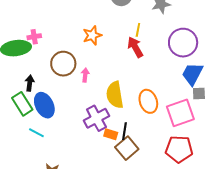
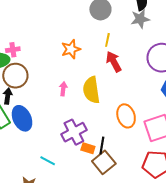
yellow line: (138, 30) -> (107, 40), moved
brown circle: (63, 64) -> (15, 76), moved
yellow semicircle: (115, 95) -> (91, 90), moved
cyan line: (36, 133) -> (48, 161), moved

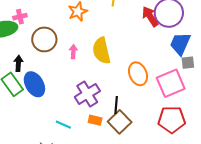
red arrow: (114, 62) -> (150, 17), moved
brown circle: (15, 76) -> (44, 39), moved
orange rectangle: (88, 148) -> (95, 120), moved

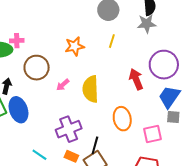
red arrow: (150, 17) -> (136, 79), moved
pink arrow: (73, 52) -> (63, 85), turned -144
pink square: (171, 83) -> (153, 134), size x0.7

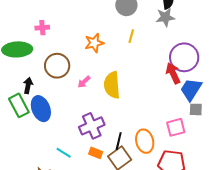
pink cross: (17, 41) -> (42, 28), moved
red arrow: (136, 79) -> (173, 73), moved
orange ellipse: (122, 119) -> (145, 141), moved

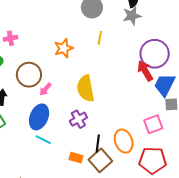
pink arrow: (84, 82) -> (45, 89), moved
blue ellipse: (41, 109) -> (39, 117), moved, turned 50
purple cross: (92, 126) -> (78, 119), moved, size x0.7
cyan line: (64, 153) -> (43, 140), moved

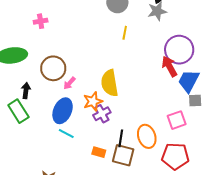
pink cross: (10, 38) -> (41, 21), moved
orange star: (64, 48) -> (93, 101), moved
brown square: (100, 160) -> (123, 155), turned -35

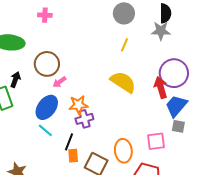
yellow semicircle: (110, 83) -> (123, 82), moved, turned 120
black line: (121, 138) -> (69, 142), moved
orange rectangle: (99, 152) -> (73, 156), turned 56

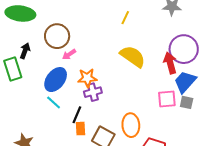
yellow line: (124, 45) -> (125, 18), moved
pink square: (156, 141) -> (167, 99), moved

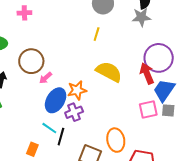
orange star: (87, 78) -> (77, 90), moved
blue ellipse: (56, 80) -> (56, 100), moved
cyan line: (54, 103) -> (49, 128), moved
orange rectangle: (81, 129) -> (32, 149), moved, turned 32

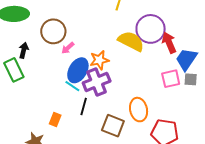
purple circle: (159, 58) -> (151, 29), moved
purple cross: (74, 112) -> (97, 82), size x1.5
cyan line: (49, 128) -> (72, 86), moved

